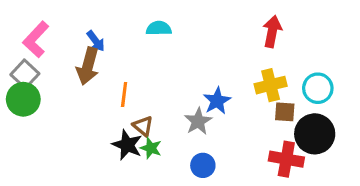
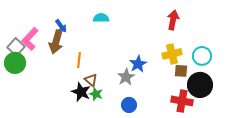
pink L-shape: (36, 39) -> (30, 39), moved

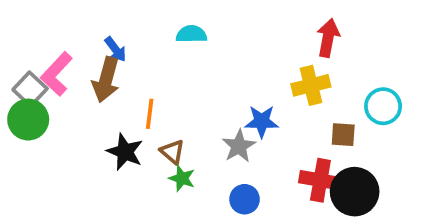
yellow cross: (172, 54) -> (311, 85), moved
blue star: (138, 64) -> (262, 121), turned 30
black circle: (200, 85) -> (355, 192), moved
black star: (81, 92) -> (125, 152), moved
red cross: (182, 101) -> (320, 180), moved

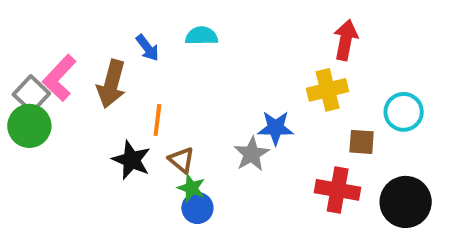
blue arrow: (115, 49) -> (147, 48), moved
black circle: (355, 192) -> (406, 202), moved
blue circle: (245, 199) -> (197, 208), moved

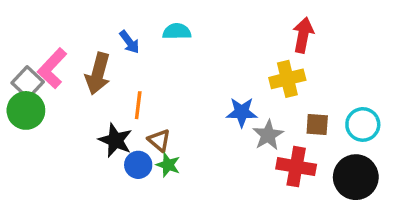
cyan circle: (404, 112) -> (363, 124), moved
gray star: (252, 154) -> (268, 135), moved
blue circle: (197, 208) -> (138, 165), moved

